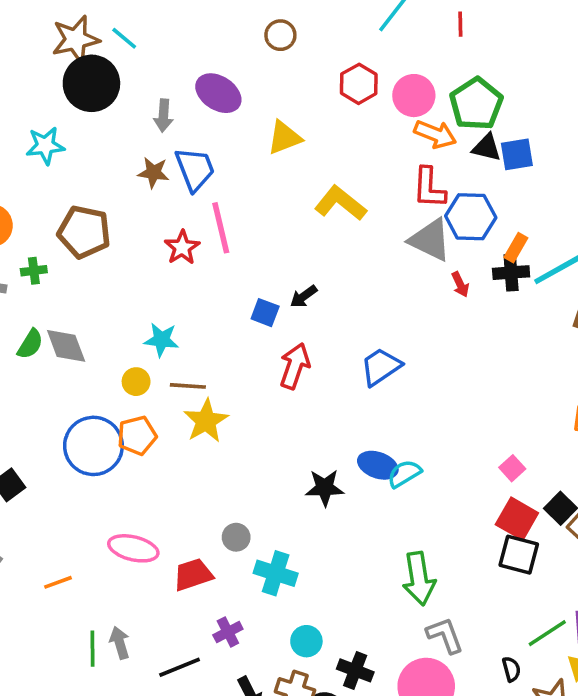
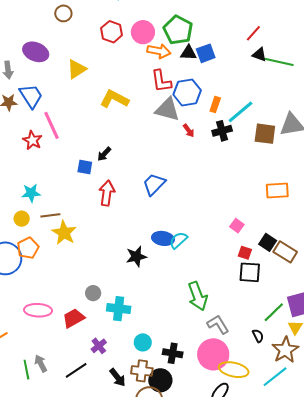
black cross: (511, 273) -> (222, 131), moved
red square: (517, 519) -> (245, 253), size x0.6

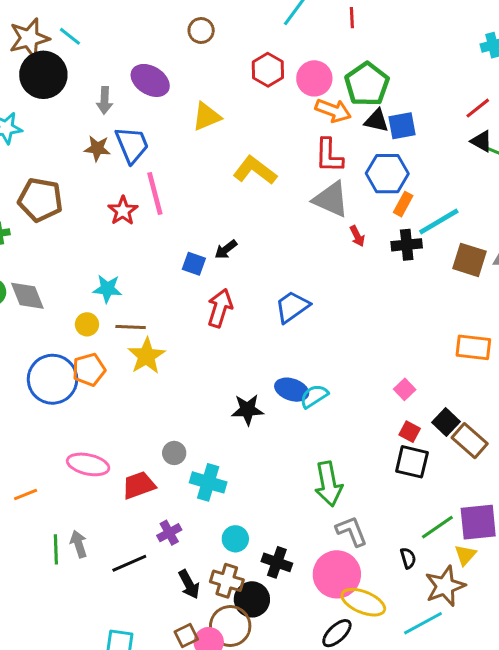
blue hexagon: (187, 92) -> (387, 174), moved

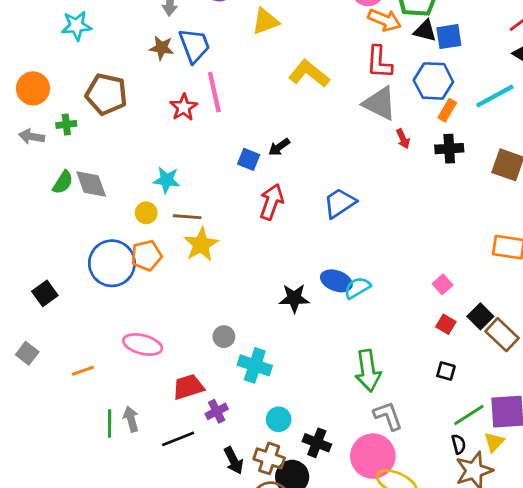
cyan line: (439, 222) -> (495, 96), moved
black square: (412, 462) -> (446, 371), moved, size x0.6
red trapezoid: (139, 485) -> (188, 387), moved
black semicircle: (408, 558) -> (459, 444), moved

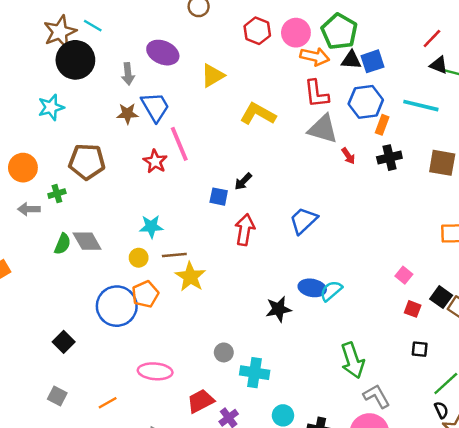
cyan line: (495, 96) -> (421, 106), turned 52

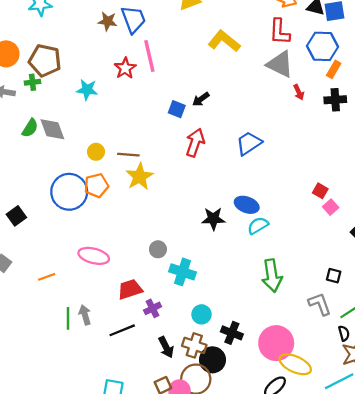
brown pentagon: (87, 162) -> (45, 60), moved
cyan star: (151, 226) -> (87, 90), moved
cyan semicircle: (331, 291) -> (258, 226), moved
red square: (413, 309) -> (320, 191), moved
gray L-shape: (376, 396) -> (320, 304), moved

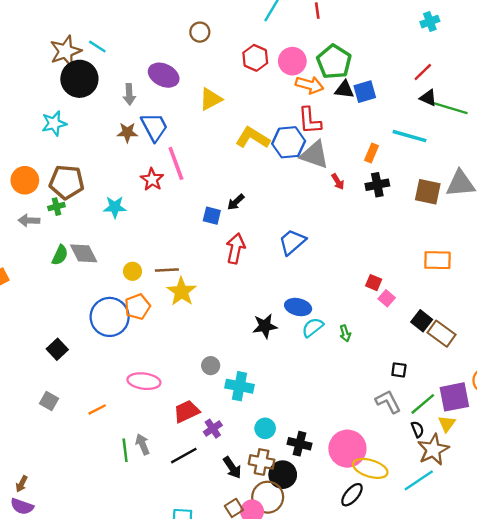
blue hexagon: (322, 46) -> (289, 142), moved
green arrow: (272, 276) -> (345, 333), moved, size x0.5

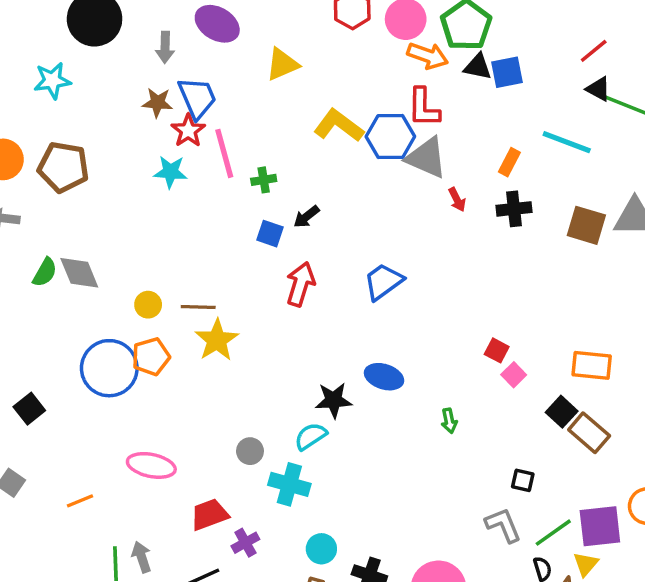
red star: (152, 179) -> (188, 131), moved
green cross: (56, 207) -> (264, 180), moved
cyan star: (115, 207) -> (170, 172), moved
orange rectangle: (437, 260) -> (592, 365), moved
cyan semicircle: (313, 327) -> (311, 436), moved

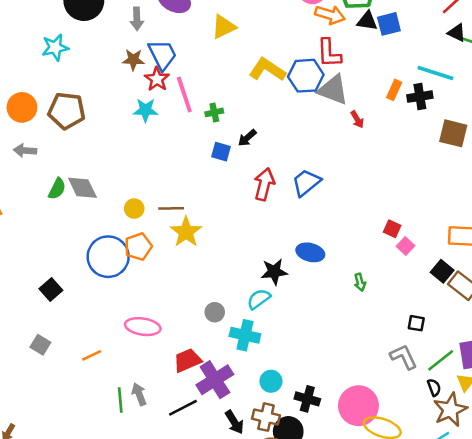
black cross: (514, 209) -> (420, 97), moved
red arrow: (300, 284) -> (264, 184), moved
purple cross: (245, 543) -> (215, 380), size x1.8

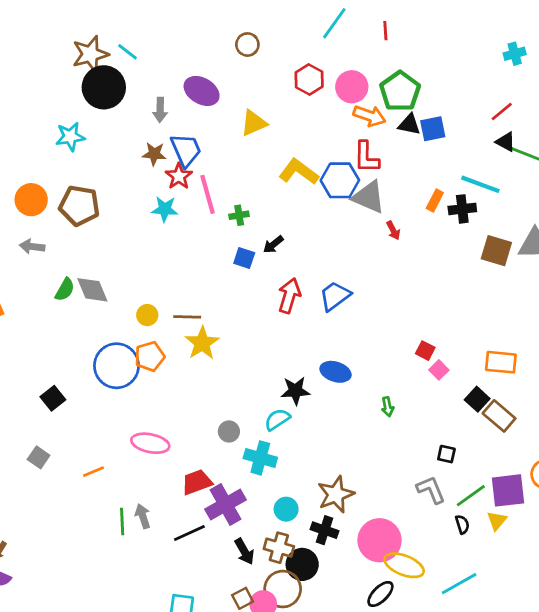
brown star: (450, 410) -> (336, 494), moved

